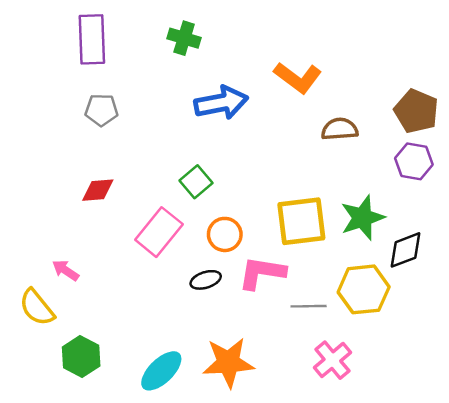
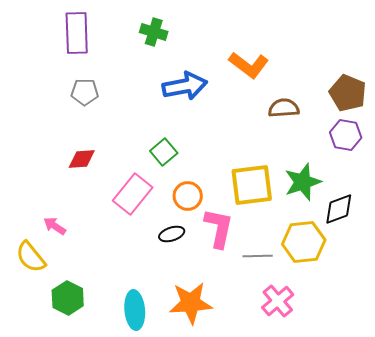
pink L-shape: (262, 273) -> (219, 228), turned 93
cyan ellipse: (161, 371) -> (135, 310), turned -51

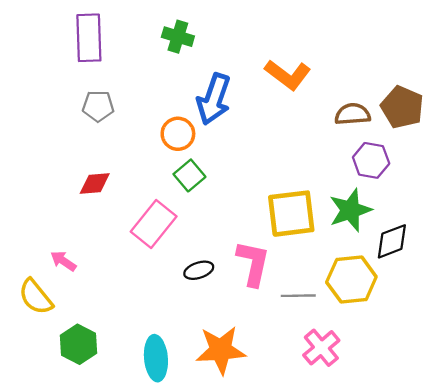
blue arrow: (185, 86) -> (214, 99), turned 120
brown semicircle: (284, 108) -> (353, 114), moved
purple hexagon: (346, 135) -> (371, 160), moved
orange circle: (188, 196) -> (178, 134), moved

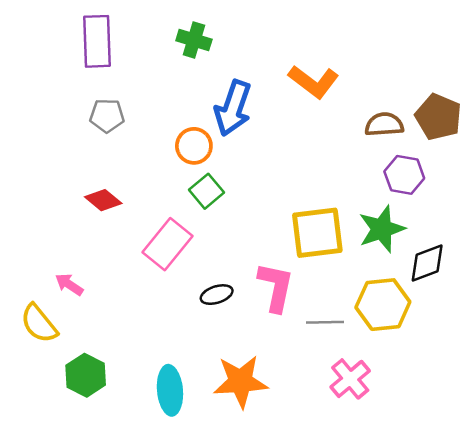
red diamond: (95, 184) -> (103, 200), turned 44

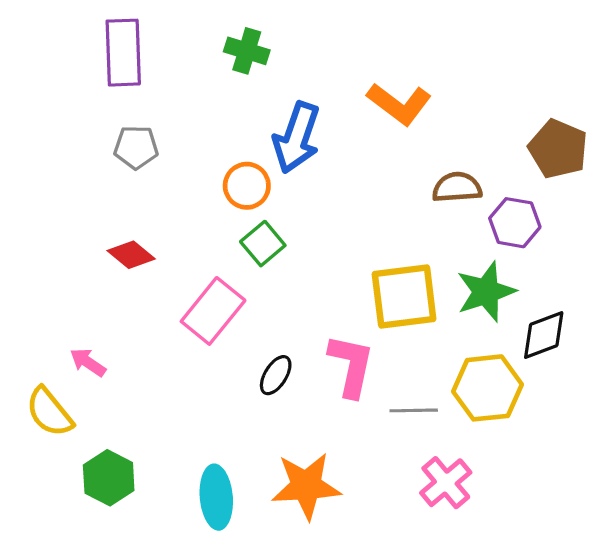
brown semicircle: (384, 124) -> (457, 187), moved
black ellipse: (217, 295) -> (276, 375), turned -40

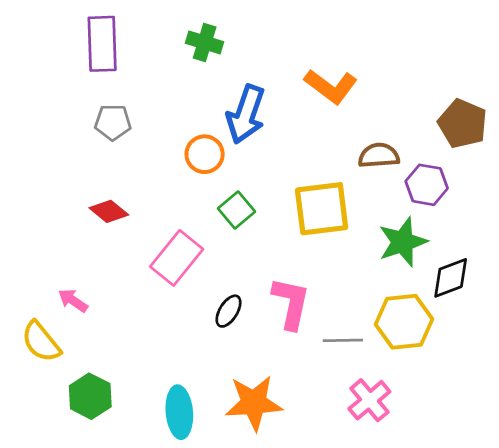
green square: (263, 244) -> (236, 210), moved
yellow square: (404, 296) -> (322, 209), moved

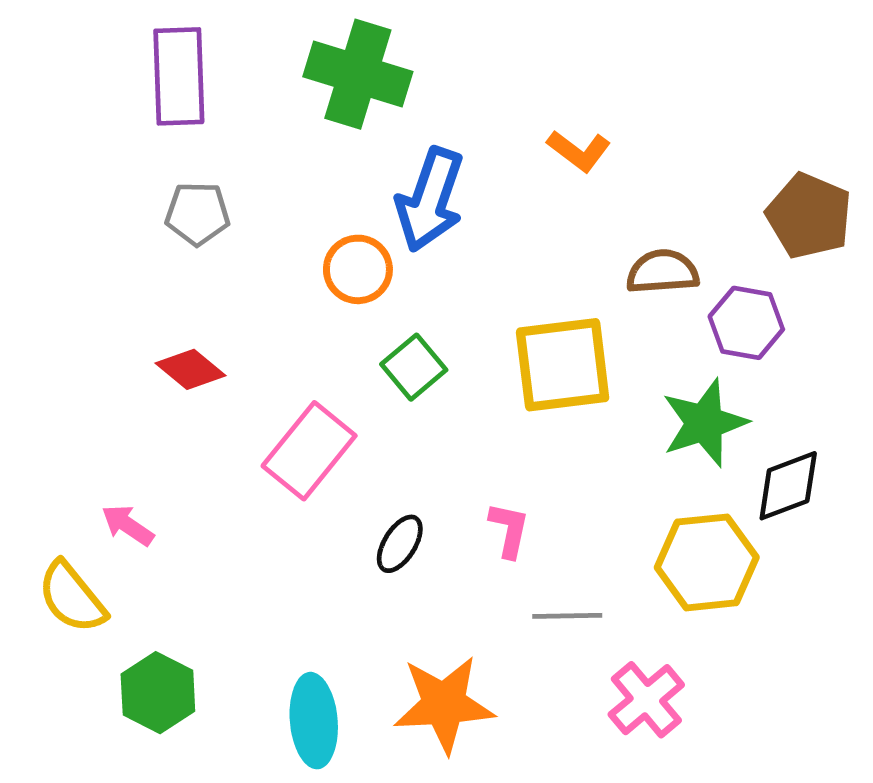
green cross: (205, 42) -> (358, 74), size x1.6
orange L-shape: (331, 86) -> (579, 151), size x0.7
pink L-shape: (291, 303) -> (509, 530), size x0.6
gray line: (343, 340) -> (567, 616), moved

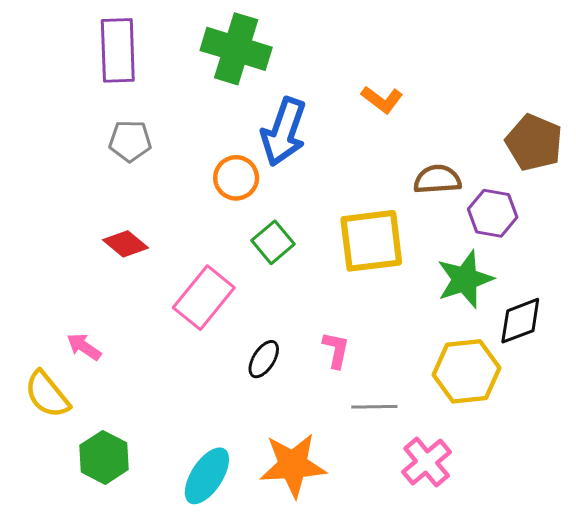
cyan ellipse: (314, 721) -> (207, 476), turned 38

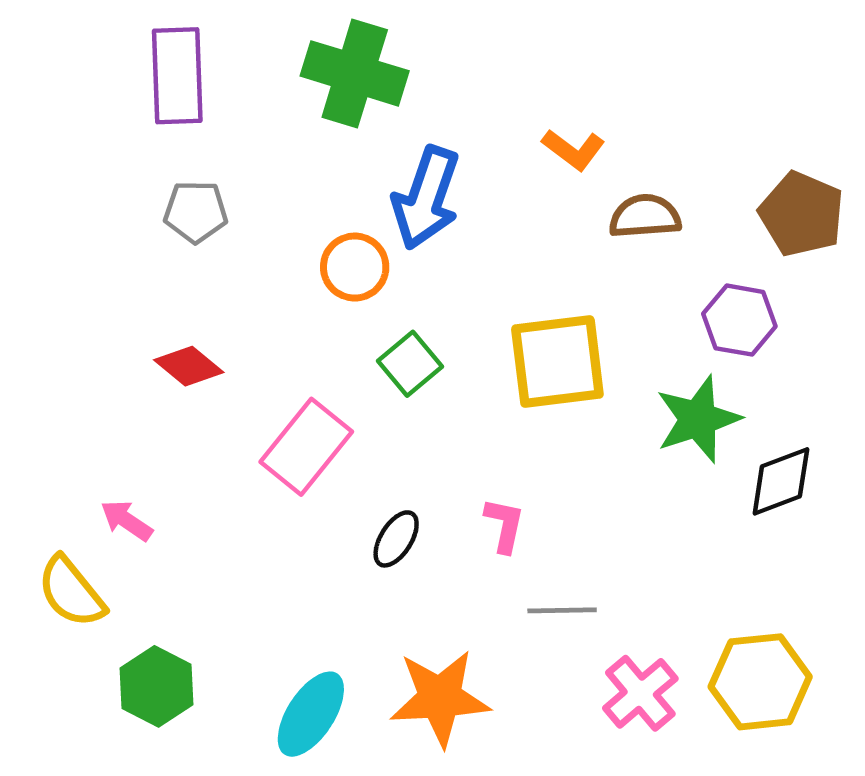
brown semicircle: (437, 179) -> (645, 216), moved
yellow hexagon: (467, 371) -> (760, 682), moved

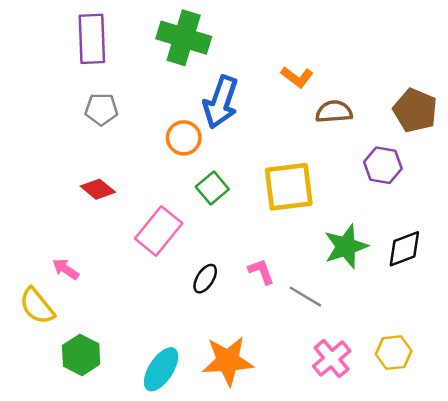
green star: (698, 419) -> (346, 246), moved
pink L-shape: (504, 525) -> (261, 271), turned -32
gray line: (562, 610) -> (305, 297), moved, turned 32
yellow hexagon: (760, 682) -> (394, 353), size x0.7

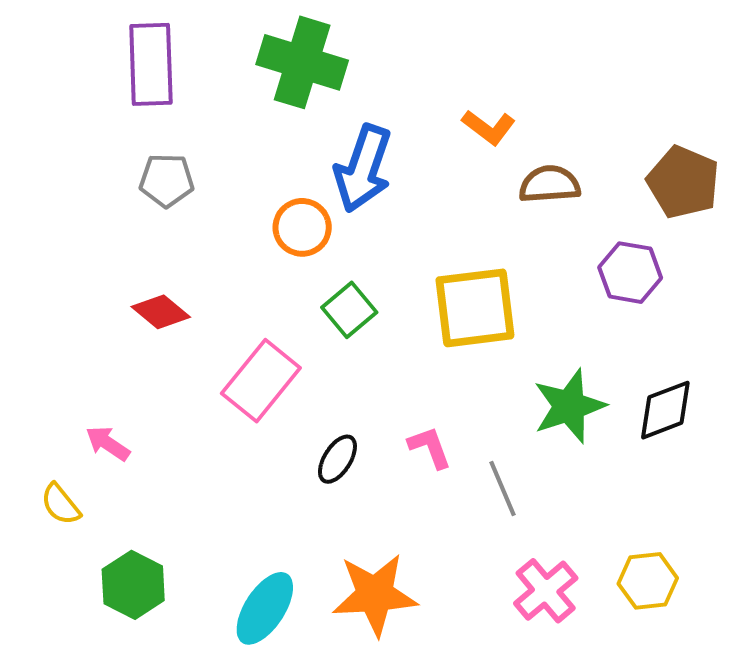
gray line: (305, 297) -> (502, 489), turned 36
yellow semicircle: (37, 306) -> (61, 504), size x0.7

